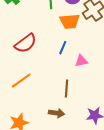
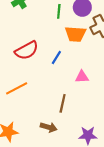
blue line: (63, 48) -> (56, 57), moved

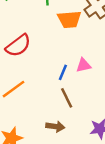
blue line: (56, 57) -> (63, 72), moved
brown line: (63, 103) -> (67, 98), turned -30

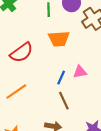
orange trapezoid: (69, 19) -> (59, 39), moved

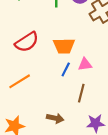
orange trapezoid: (59, 39) -> (64, 46), moved
brown line: (64, 101) -> (81, 93), moved, turned 36

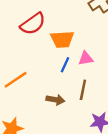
red semicircle: (27, 42) -> (33, 24), moved
brown arrow: (55, 118) -> (55, 100), moved

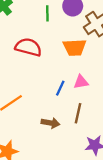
red semicircle: (33, 24) -> (28, 47), turned -130
orange trapezoid: (62, 39) -> (75, 48), moved

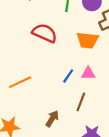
brown arrow: (50, 123) -> (52, 119), moved, turned -77

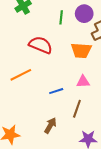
blue line: (68, 76) -> (56, 91), moved, turned 40
orange line: (20, 82) -> (21, 75), moved

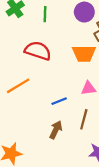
green line: (61, 17) -> (45, 14), moved
brown arrow: (50, 125) -> (56, 130), moved

